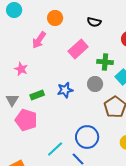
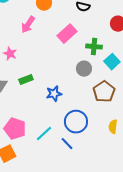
blue star: (65, 90) -> (54, 94), moved
pink pentagon: (26, 120) -> (15, 129), moved

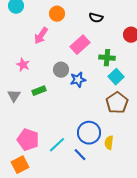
cyan square: (112, 62) -> (116, 77), moved
gray circle: (84, 69) -> (61, 70), moved
blue star: (54, 94) -> (78, 80), moved
yellow semicircle: (113, 127) -> (109, 143), moved

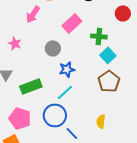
blue star: (78, 80) -> (67, 69), moved
green rectangle: (39, 91) -> (31, 86), moved, size x1.5
blue circle: (89, 133) -> (55, 115), moved
cyan line: (57, 145) -> (65, 92), moved

